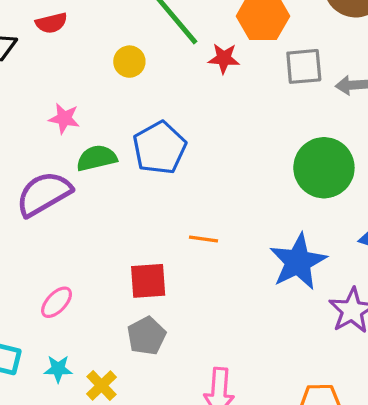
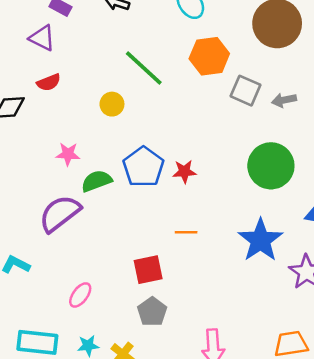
red star: (224, 58) -> (184, 172), moved
gray square: (304, 66) -> (246, 91), turned 36

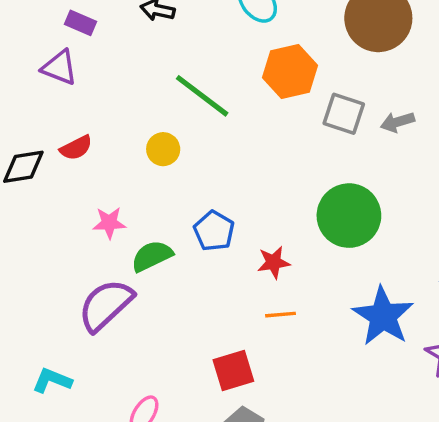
red semicircle: (49, 82) -> (76, 148), moved
green circle: (271, 166) -> (349, 216), moved
blue pentagon: (143, 167) -> (214, 231), size x0.7
red star: (184, 172) -> (274, 262), moved

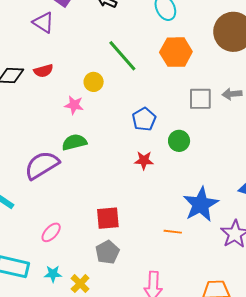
gray square: (344, 114) -> (200, 99), moved, turned -30
green circle: (349, 216) -> (179, 141), moved, size x0.6
pink star: (109, 223) -> (74, 105), moved
blue pentagon: (214, 231) -> (144, 119), moved
orange line: (281, 315) -> (173, 232), moved

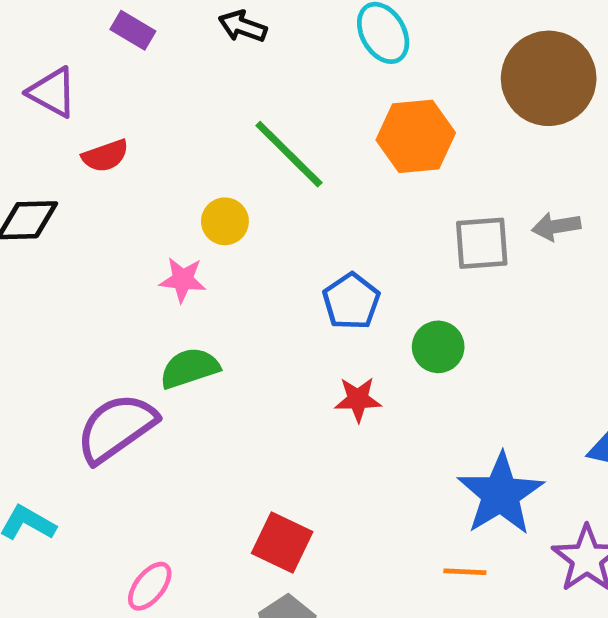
purple triangle: (43, 23) -> (52, 92), moved
red semicircle: (43, 71) -> (105, 156), moved
red square: (108, 218) -> (282, 542), turned 35
orange line: (173, 232) -> (465, 572), moved

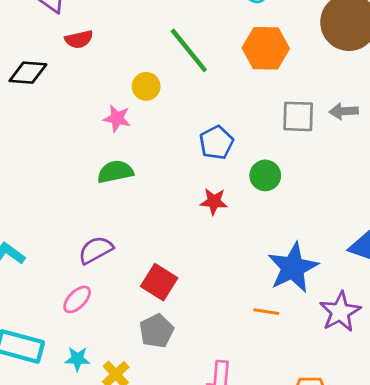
purple semicircle: (116, 428) -> (96, 250), moved, size x0.7

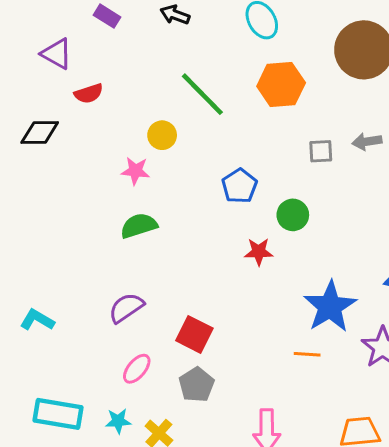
gray square: (298, 116) -> (321, 151), size x0.7
red star: (214, 201) -> (259, 252), moved
pink ellipse: (77, 299) -> (137, 369), moved

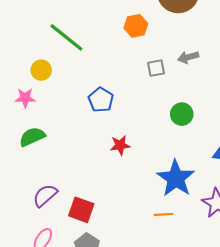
orange hexagon: (281, 85) -> (136, 26), moved, size x0.7
green circle: (293, 215) -> (182, 114), moved
purple semicircle: (126, 308) -> (45, 195), moved

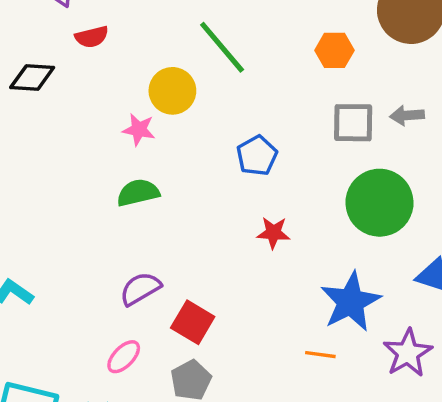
gray square: (156, 68) -> (353, 123), size x1.5
yellow circle: (41, 70) -> (172, 91), size x1.4
green circle: (182, 114) -> (380, 203), size x1.8

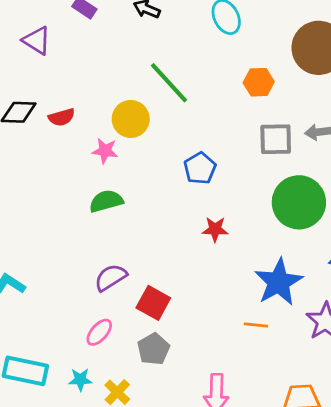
red semicircle: (92, 37) -> (62, 117), moved

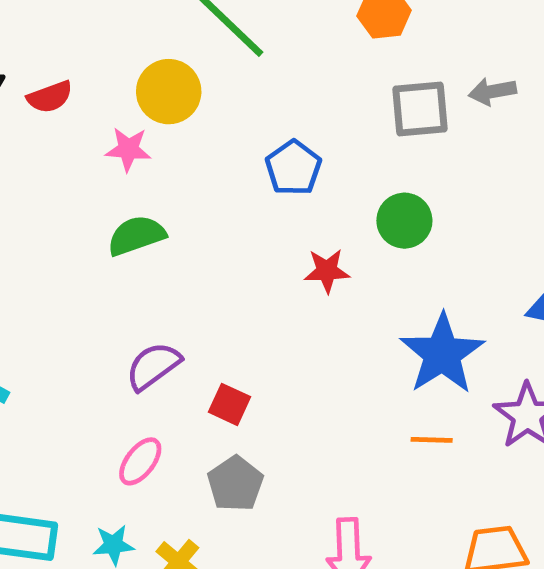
green circle: (299, 202) -> (404, 221), moved, size x0.6
red square: (153, 303) -> (230, 404), size x0.7
orange line: (256, 325) -> (432, 440), moved

